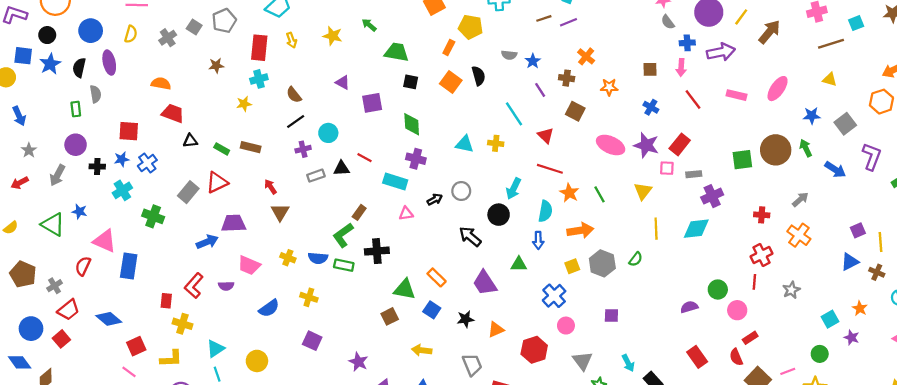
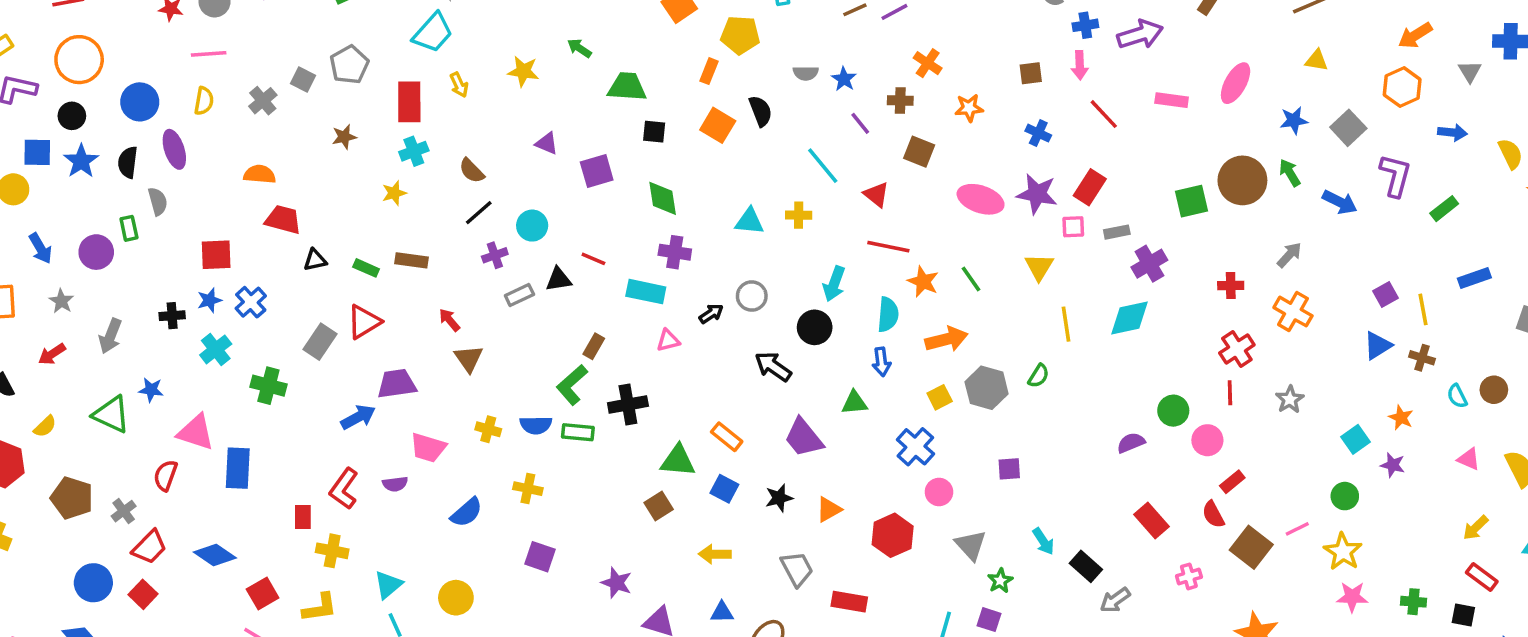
purple circle: (76, 145) -> (96, 252), moved

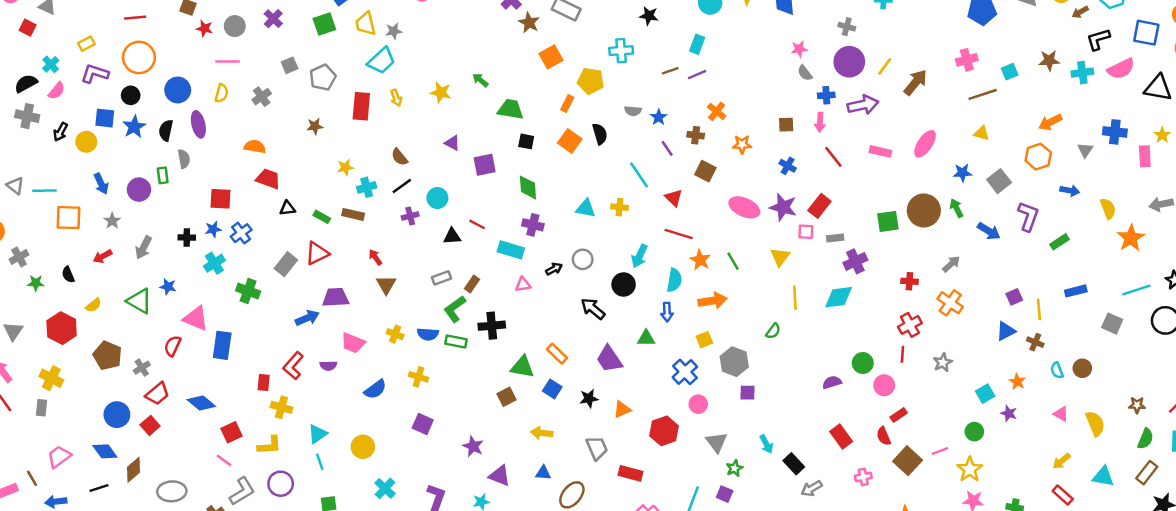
gray square: (303, 80) -> (290, 65), moved, turned 35
cyan cross: (414, 151) -> (367, 187), moved
gray rectangle: (519, 295) -> (442, 278), moved
gray hexagon: (987, 388) -> (734, 362), moved

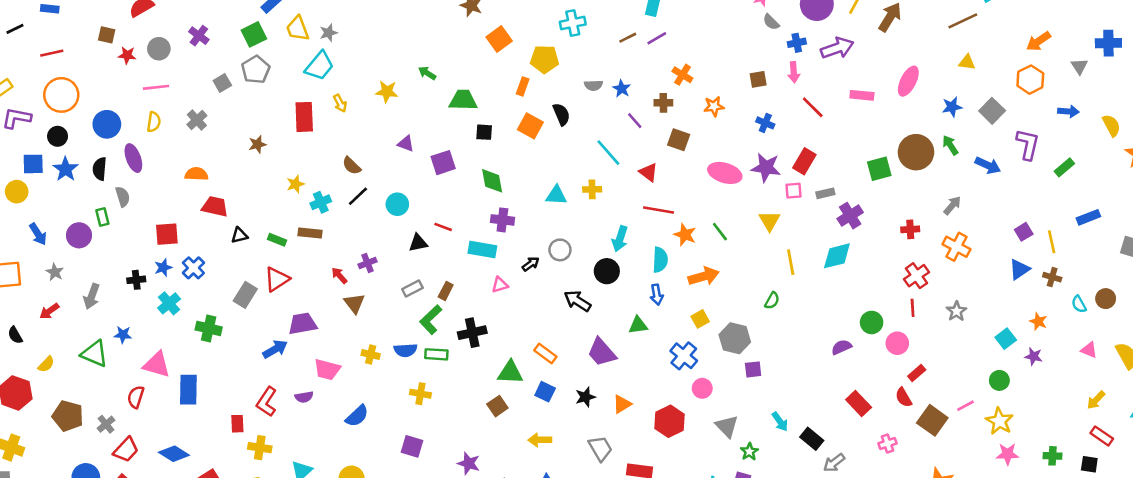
gray pentagon: (323, 77) -> (256, 70), moved
purple cross: (410, 216) -> (368, 263), moved
yellow cross: (418, 377) -> (420, 394), moved

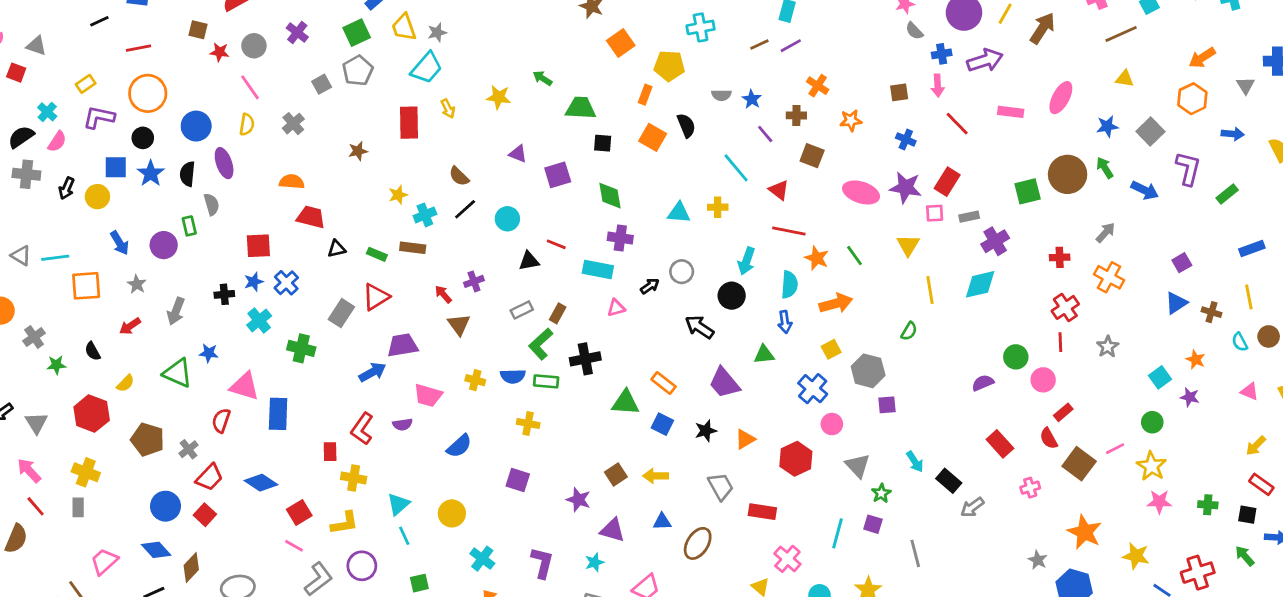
pink line: (156, 87) -> (250, 87), turned 60
yellow line: (1052, 242) -> (1249, 297), moved
brown square: (497, 406) -> (616, 475), moved

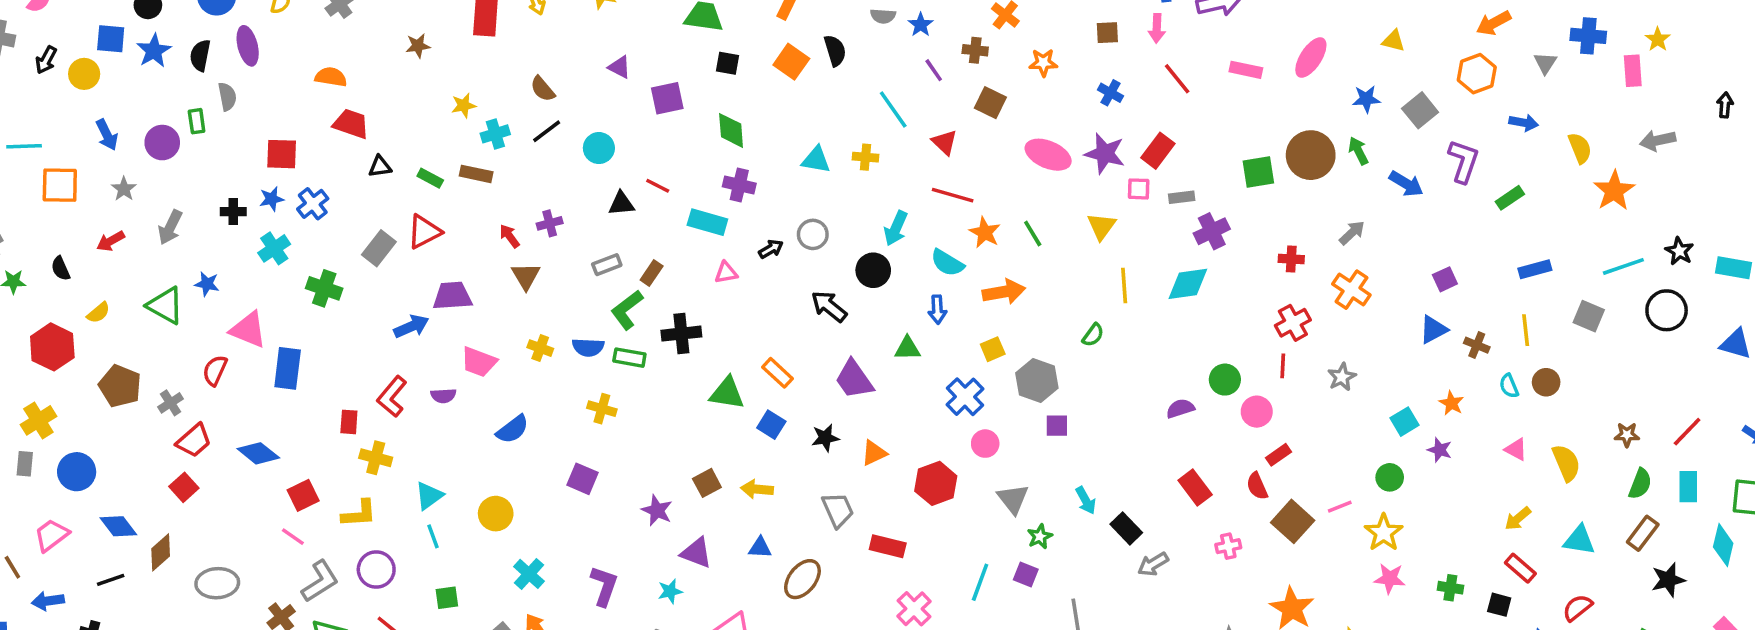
cyan semicircle: (789, 285) -> (947, 263), turned 112
yellow cross: (86, 472) -> (38, 420), turned 32
blue circle: (166, 506) -> (77, 472), moved

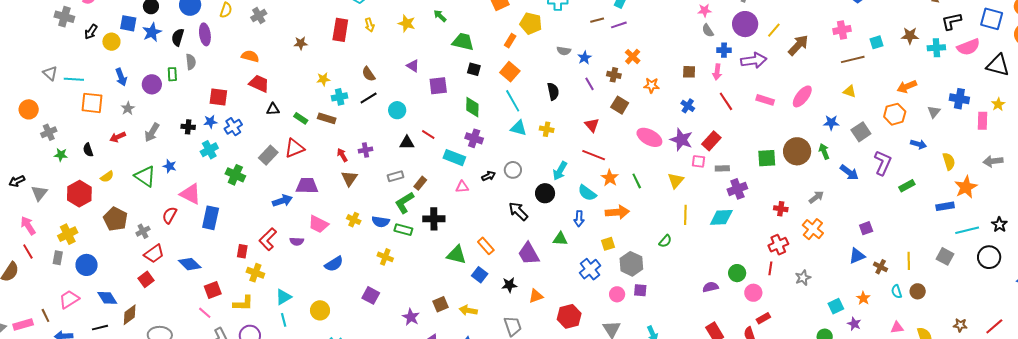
black semicircle: (835, 50) -> (553, 91), moved
cyan line: (893, 110) -> (513, 101), moved
blue rectangle: (1535, 269) -> (945, 206), moved
pink circle: (985, 444) -> (617, 294), moved
pink triangle: (1516, 449) -> (897, 328), turned -40

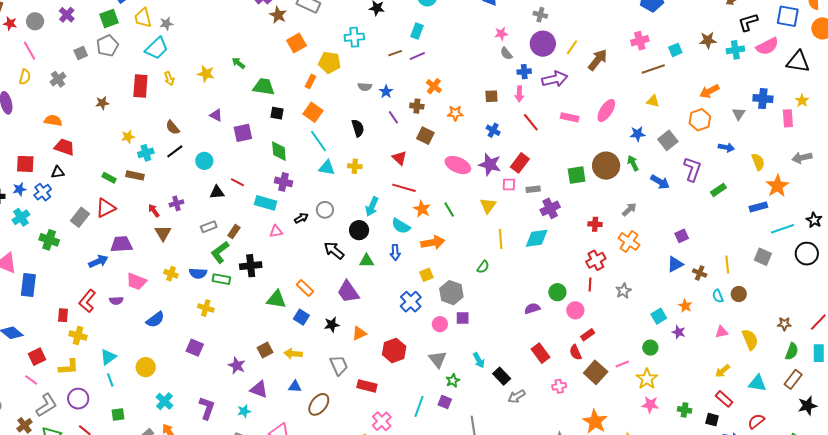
black triangle: (273, 109) -> (58, 172), moved
green triangle: (560, 239) -> (367, 261), moved

